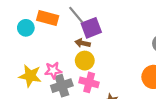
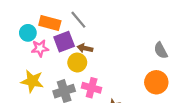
purple square: (91, 28) -> (64, 42), moved
yellow circle: (85, 61) -> (77, 63), moved
pink star: (53, 70) -> (40, 48), moved

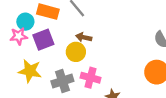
purple square: (64, 42) -> (43, 40), moved
pink star: (40, 48) -> (19, 36), moved

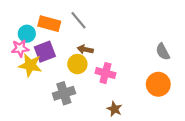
yellow star: (30, 71) -> (30, 65), moved
pink cross: (90, 78) -> (105, 73), moved

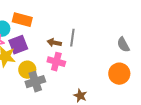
gray line: (79, 20) -> (72, 38), moved, turned 48
yellow circle: (77, 64) -> (27, 70), moved
pink cross: (105, 73) -> (56, 62), moved

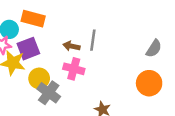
gray semicircle: (123, 45) -> (154, 49), turned -119
gray cross: (35, 82) -> (49, 93), turned -36

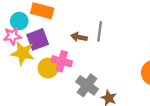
pink cross: (74, 69) -> (62, 61), moved
gray cross: (49, 93) -> (87, 85), moved

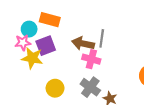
brown arrow: (79, 37) -> (83, 44), size x1.5
pink cross: (62, 61) -> (91, 59), moved
yellow circle: (48, 68) -> (55, 88), moved

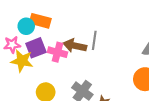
cyan circle: (29, 29) -> (26, 26), moved
pink cross: (91, 59) -> (58, 52), moved

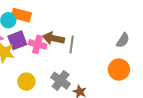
gray line: (94, 40) -> (72, 44), moved

